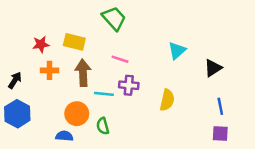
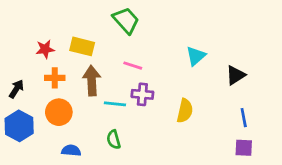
orange circle: (77, 114) -> (59, 112), moved

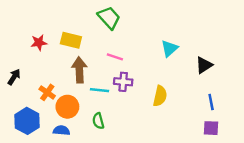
orange cross: (55, 78) -> (47, 92), moved, turned 35
orange circle: (59, 112) -> (67, 107), moved
blue hexagon: (19, 126) -> (27, 121), moved

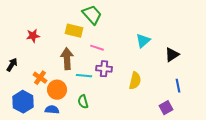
yellow rectangle: (71, 40) -> (74, 31), moved
purple square: (211, 128) -> (166, 108), moved, turned -32

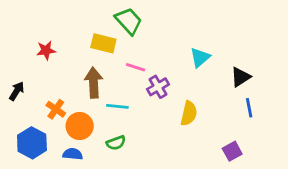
purple cross: (104, 69) -> (158, 87), moved, turned -35
blue line: (178, 86) -> (249, 108), moved
green semicircle: (83, 102) -> (116, 143), turned -96

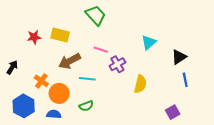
yellow rectangle: (103, 43) -> (60, 35), moved
brown arrow: (94, 83) -> (69, 61), turned -115

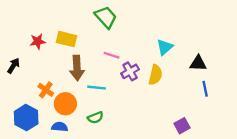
black triangle: (179, 57) -> (198, 63), turned 35
brown arrow: (69, 61) -> (77, 68), turned -65
black arrow: (12, 67) -> (13, 66), moved
yellow semicircle: (140, 84) -> (155, 75), moved
purple square: (173, 112) -> (182, 126), moved

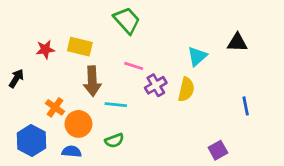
black triangle: (198, 63) -> (237, 42), moved

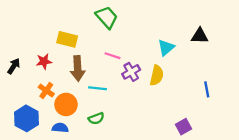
red star: (45, 49) -> (44, 61), moved

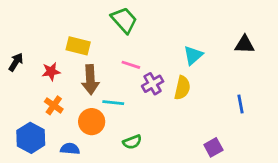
black triangle: (200, 36) -> (245, 44), moved
black arrow: (14, 66) -> (16, 62), moved
orange circle: (66, 104) -> (92, 122), moved
green semicircle: (96, 118) -> (132, 142), moved

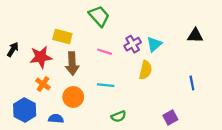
red star: (51, 72) -> (41, 57), size x1.5
purple cross: (153, 84) -> (133, 44), moved
cyan line: (113, 103) -> (106, 85), moved
green semicircle: (132, 142) -> (119, 116), moved

